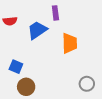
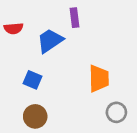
orange trapezoid: (70, 43) -> (99, 79), moved
blue square: (16, 67) -> (32, 80), moved

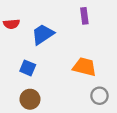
purple rectangle: (74, 18) -> (84, 16), moved
orange trapezoid: (99, 79) -> (84, 67), turned -75

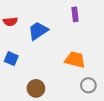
blue square: (28, 68) -> (11, 59), moved
brown circle: (30, 99) -> (36, 88), moved

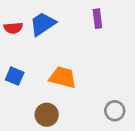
blue trapezoid: (38, 31) -> (43, 24), moved
orange trapezoid: (75, 60) -> (63, 77), moved

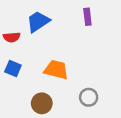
red semicircle: (13, 28) -> (12, 37), moved
gray circle: (115, 111) -> (89, 97), moved

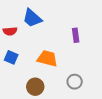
purple rectangle: (87, 17) -> (76, 35), moved
blue trapezoid: (38, 22) -> (32, 18), turned -105

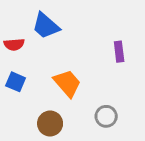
purple rectangle: (76, 35) -> (119, 52), moved
orange trapezoid: (47, 58) -> (67, 83), turned 35

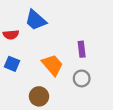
purple rectangle: (119, 52) -> (82, 49), moved
gray circle: (106, 116) -> (82, 78), moved

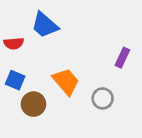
purple rectangle: (82, 49) -> (122, 58), moved, turned 32
brown circle: (39, 96) -> (33, 104), moved

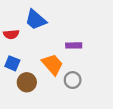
purple rectangle: (122, 58) -> (74, 45), moved, turned 64
gray circle: (103, 98) -> (73, 80), moved

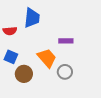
blue trapezoid: (36, 20) -> (32, 18), turned -125

